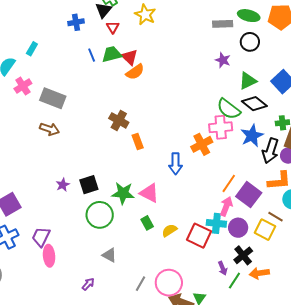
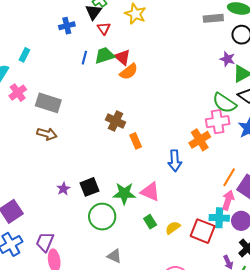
blue line: (92, 55) -> (84, 58), turned 40
purple star: (223, 60) -> (227, 59), moved

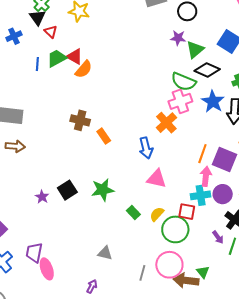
pink triangle: (150, 192) -> (157, 179), moved
green circle: (102, 217) -> (175, 229), moved
red square: (203, 231) -> (187, 212), size x0.7

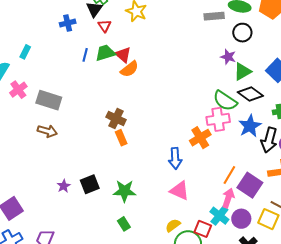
orange rectangle: (104, 136) -> (121, 138), moved
cyan cross: (201, 195) -> (219, 216), turned 36
green rectangle: (133, 213) -> (124, 224), moved

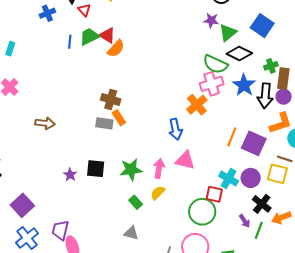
gray rectangle: (49, 100) -> (104, 123), moved, size x0.7
black square: (90, 184) -> (96, 169), turned 36
pink arrow: (228, 198) -> (159, 168), moved
yellow semicircle: (173, 225) -> (158, 193), moved

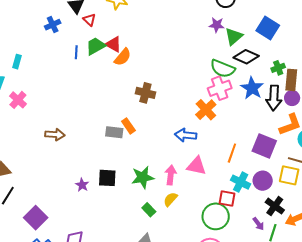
brown cross: (111, 100) -> (145, 93), moved
blue arrow: (176, 129) -> (186, 135), turned 110
orange line: (232, 137) -> (232, 153), moved

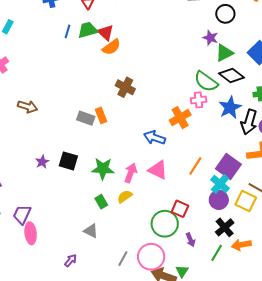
pink cross: (220, 88) -> (199, 100), size x0.7
cyan cross: (241, 182) -> (220, 184), moved
purple arrow: (258, 224) -> (191, 240), moved

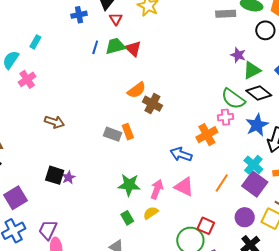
black circle: (225, 14) -> (265, 30), moved
orange semicircle: (111, 47) -> (137, 90), moved
black square: (68, 161) -> (55, 175), moved
cyan cross: (220, 184) -> (253, 165), moved

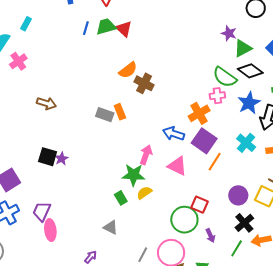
purple square: (255, 184) -> (204, 141), moved
green star: (129, 185) -> (134, 175), moved
pink arrow: (157, 189) -> (146, 155), moved

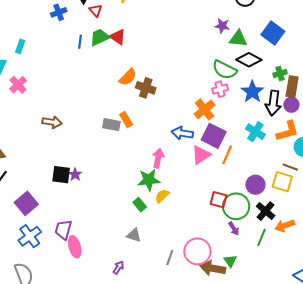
green triangle: (243, 48) -> (238, 39), turned 42
pink triangle: (177, 166) -> (201, 155), moved, turned -50
green circle: (184, 220) -> (236, 206), moved

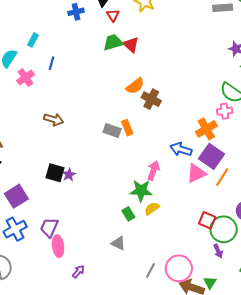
blue line: (80, 42) -> (51, 63), moved
purple arrow: (118, 267) -> (78, 272), moved

